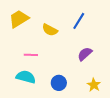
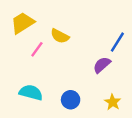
blue line: (79, 21) -> (117, 42), moved
pink line: (31, 55) -> (37, 49), moved, turned -56

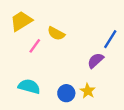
yellow star: (113, 102) -> (88, 91), moved

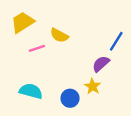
pink line: (35, 46) -> (37, 48), turned 35
yellow star: (88, 91) -> (93, 86), moved

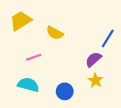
pink line: (37, 48) -> (34, 57), moved
yellow star: (93, 86) -> (96, 80), moved

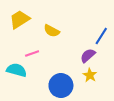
cyan semicircle: (28, 85) -> (17, 70), moved
blue circle: (65, 91) -> (61, 86), size x1.5

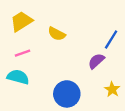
pink line: (32, 53) -> (23, 53), moved
yellow star: (90, 75) -> (112, 89), moved

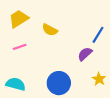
cyan semicircle: (18, 77) -> (16, 84), moved

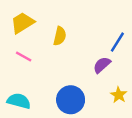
yellow semicircle: (50, 30) -> (60, 36), turned -105
pink line: (20, 47) -> (24, 56), turned 48

